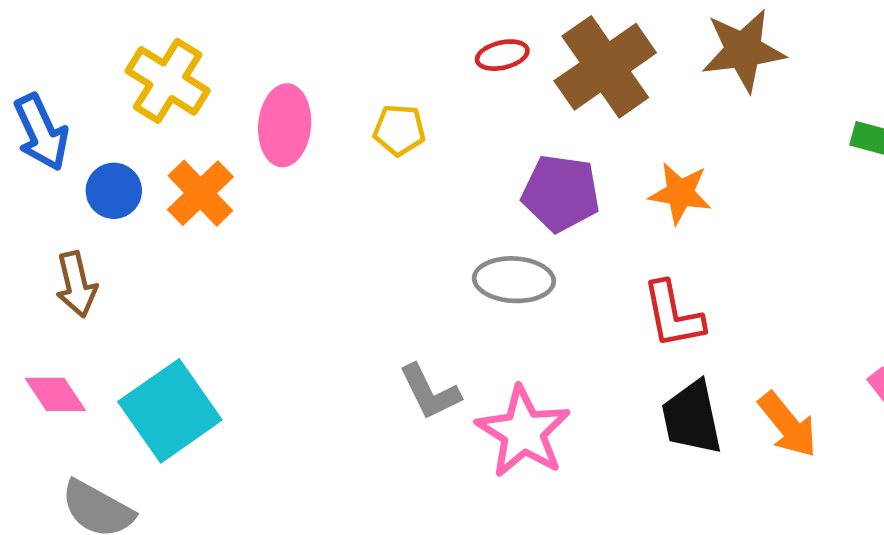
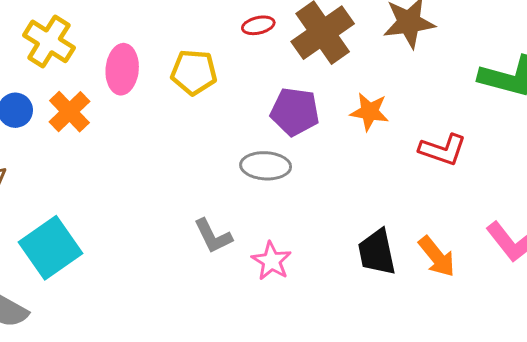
yellow pentagon: (399, 130) -> (194, 72), size x1.4
red L-shape: (673, 315) -> (443, 150), moved, turned -60
pink star: (523, 432) -> (271, 261), size x0.7

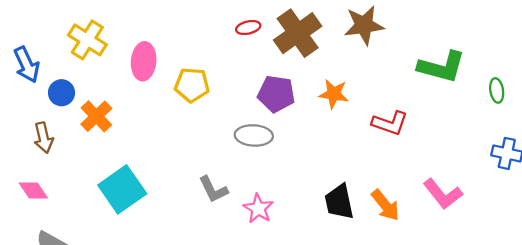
yellow pentagon: (194, 72) -> (192, 85), moved
orange cross: (69, 112) -> (96, 116), moved
cyan square: (50, 248) -> (122, 189), moved

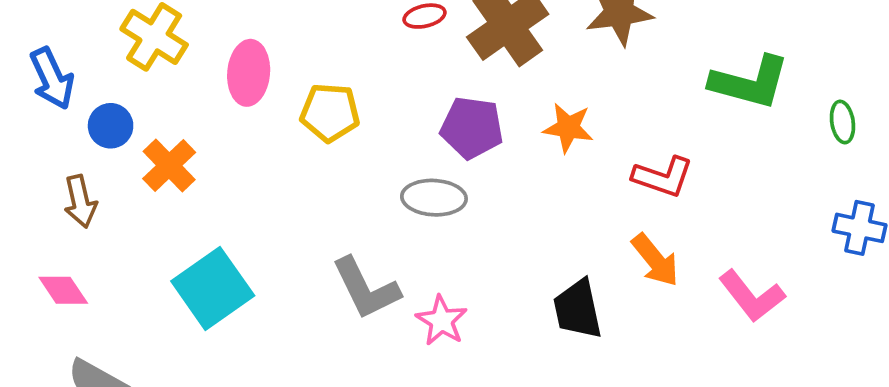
gray L-shape: (213, 189) -> (366, 288), size x1.4
orange arrow: (385, 205) -> (655, 260), moved

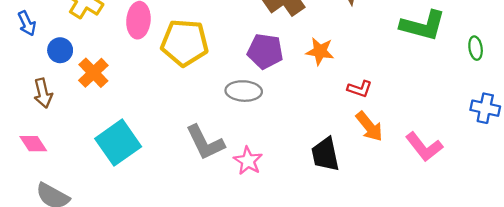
blue arrow: (52, 78) -> (27, 23), size x0.7
yellow pentagon: (330, 113) -> (185, 43), size x1.4
red L-shape: (663, 177) -> (360, 89), moved, size x0.7

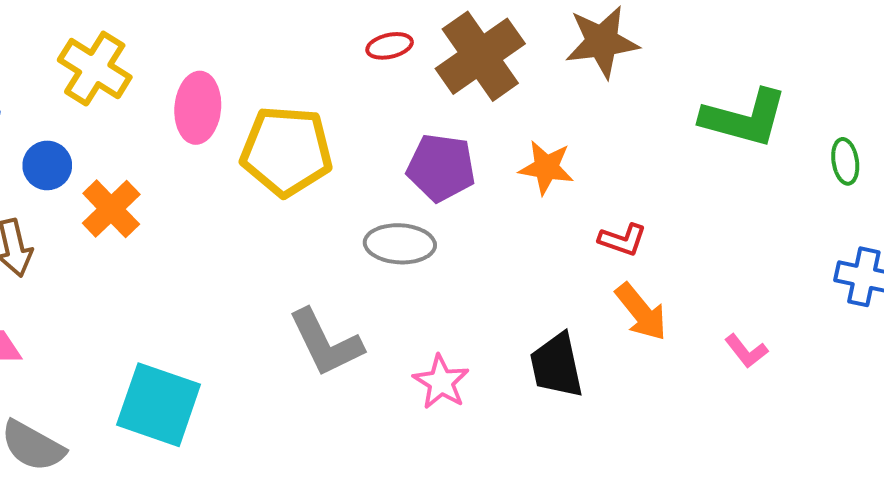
cyan square: (118, 143) -> (159, 405), moved, turned -36
pink L-shape: (424, 147) -> (746, 351), size x0.6
pink star: (248, 161) -> (441, 382), moved

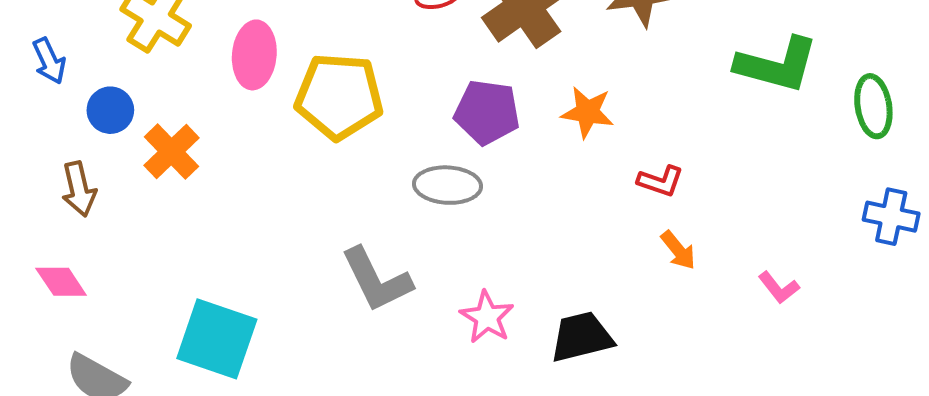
green ellipse: (845, 161) -> (873, 106), size x1.4
orange arrow: (641, 312) -> (678, 250), size x0.7
black trapezoid: (557, 365) -> (582, 337), moved, turned 88

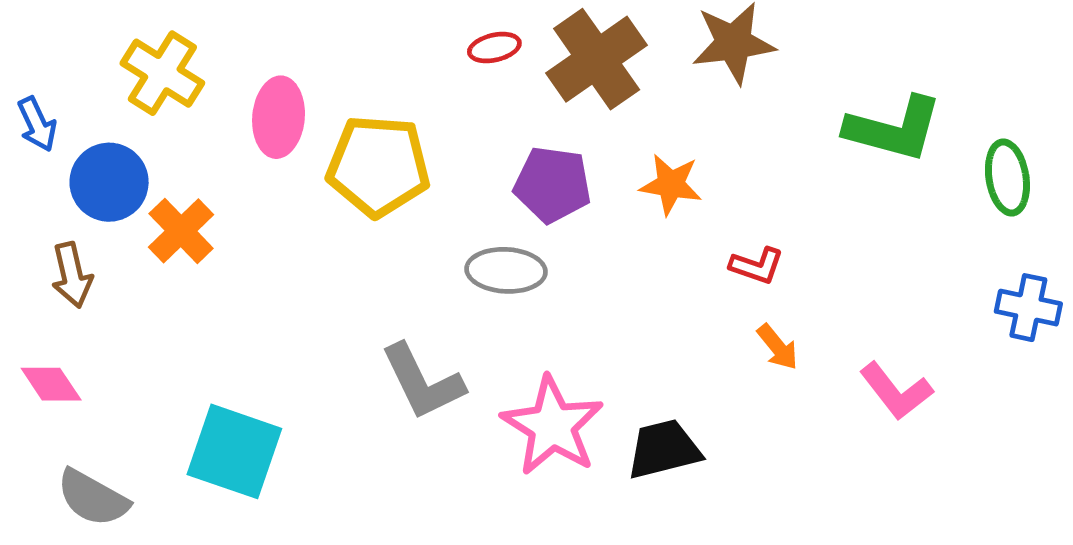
blue circle: (110, 110) -> (109, 182), size x1.4
pink L-shape: (779, 288) -> (896, 391), size x1.5
pink star: (487, 317) -> (552, 426), size x1.6

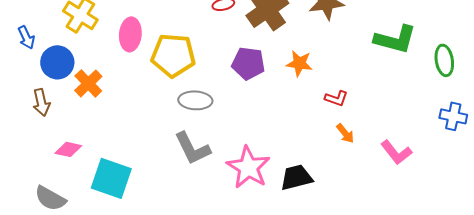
gray ellipse: (506, 270) -> (195, 100), moved
pink diamond: (51, 384) -> (68, 149), moved, turned -44

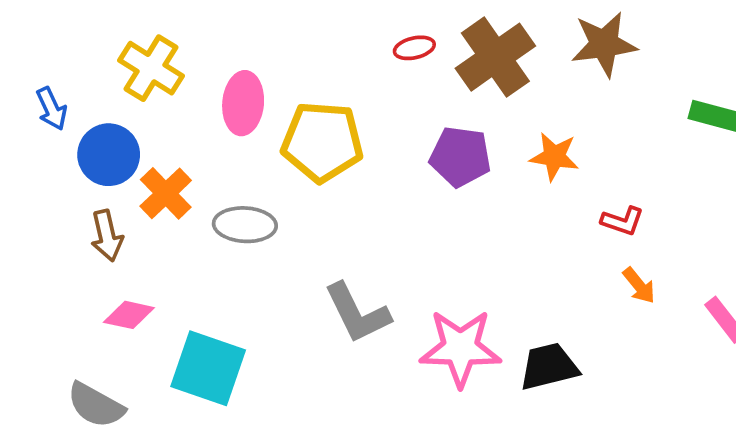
gray ellipse: (195, 100) -> (245, 225), moved
brown arrow: (41, 102) -> (107, 236), moved
pink star: (248, 167) -> (460, 348), turned -30

